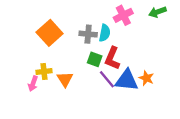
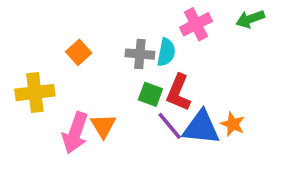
orange square: (50, 33) -> (79, 52), size x0.6
yellow cross: (44, 71) -> (35, 93), moved, size x1.5
pink arrow: (33, 84) -> (75, 133), moved, size x1.6

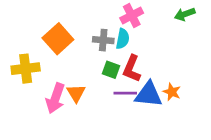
pink cross: (196, 24) -> (132, 16), moved
orange square: (79, 52) -> (58, 39), size x1.6
purple line: (170, 126) -> (125, 93), turned -50

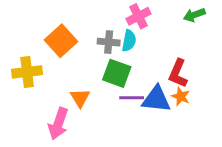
red L-shape: (132, 69) -> (178, 73), moved
green square: (111, 70) -> (117, 73), size x1.5
pink arrow: (55, 98) -> (58, 124), moved

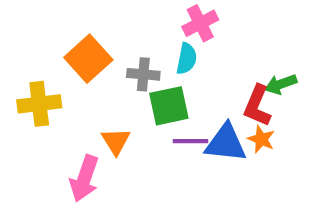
green arrow: (194, 15) -> (281, 84), moved
gray cross: (109, 42) -> (143, 74), moved
green square: (117, 73) -> (169, 106), turned -32

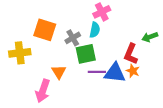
orange square: (88, 59) -> (45, 30), turned -30
gray cross: (143, 74) -> (73, 38), turned -35
green arrow: (281, 84) -> (150, 37), moved

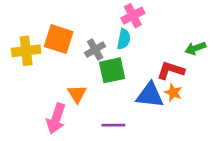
yellow cross: (20, 53) -> (26, 51), moved
red L-shape: (131, 54) -> (171, 70), turned 85
purple line: (97, 72) -> (113, 125), moved

